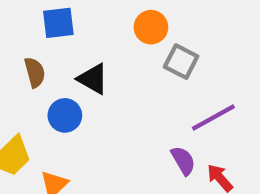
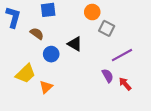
brown semicircle: (35, 72) -> (37, 34), turned -40
black triangle: (93, 79) -> (75, 44), moved

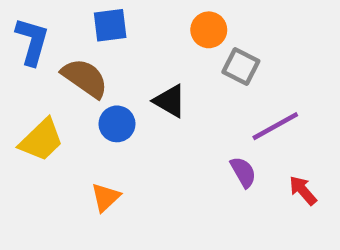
brown semicircle: (37, 34) -> (85, 78), size x1.5
yellow trapezoid: (26, 74) -> (41, 140), moved
red arrow: (125, 84) -> (303, 190), moved

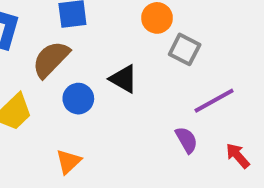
brown semicircle: (85, 78) -> (51, 59), turned -81

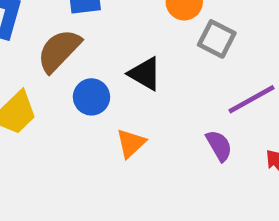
orange triangle: (68, 162) -> (131, 143), moved

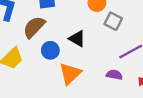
orange triangle: (131, 143) -> (70, 74), size x1.5
purple semicircle: (219, 146) -> (114, 75), turned -49

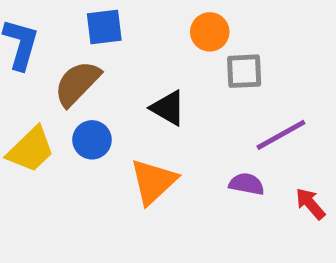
gray square: (113, 21) -> (244, 71), turned -30
blue circle: (50, 50) -> (92, 140), moved

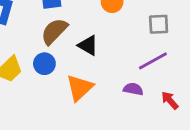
gray square: (244, 71) -> (159, 24), moved
brown semicircle: (77, 83) -> (54, 31), moved

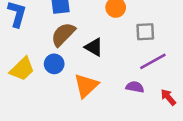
gray square: (159, 24) -> (145, 32), moved

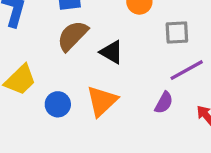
blue circle: (54, 64) -> (58, 104), moved
purple semicircle: (135, 87) -> (164, 103), turned 108

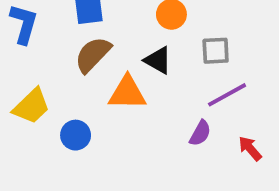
black triangle: (112, 52) -> (158, 60), moved
orange triangle: (102, 101) -> (127, 93), moved, turned 44

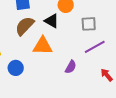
black triangle: (158, 60) -> (52, 21), moved
purple semicircle: (200, 133) -> (71, 67), moved

